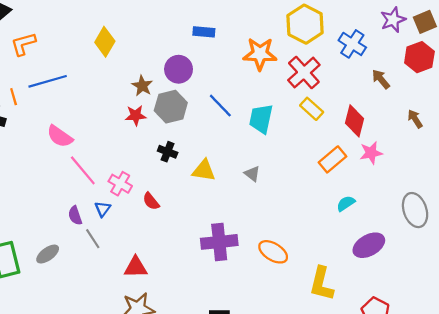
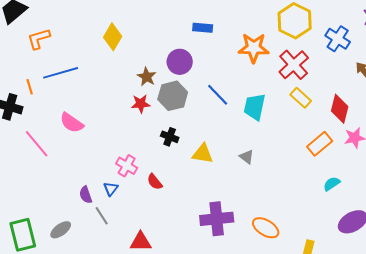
pink line: (83, 170) -> (37, 144), moved

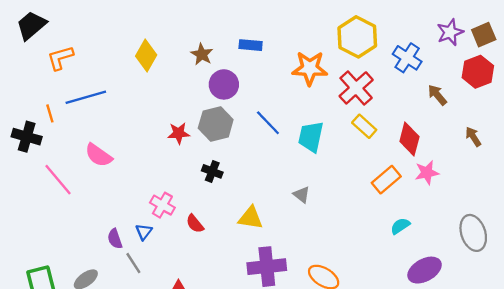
brown star: (147, 77) -> (202, 54), moved
yellow triangle: (203, 154) -> (251, 218), moved

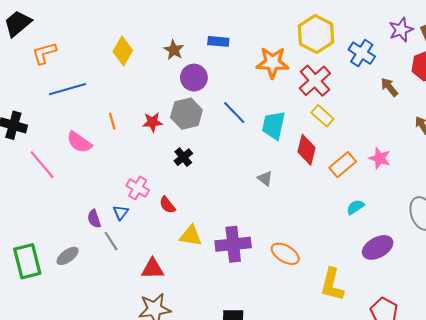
orange line: (50, 113) -> (112, 121), moved
red diamond: (409, 139) -> (306, 150), moved
black cross: (212, 171) -> (183, 157), turned 30
pink star: (427, 173) -> (380, 158), turned 30
yellow triangle: (251, 218) -> (191, 236), moved

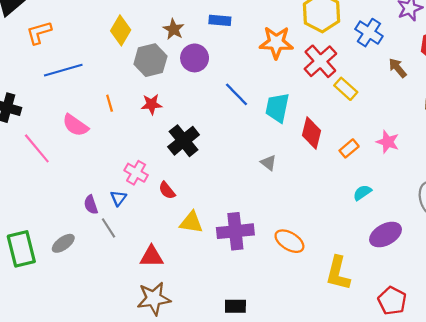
gray hexagon: (186, 114) -> (150, 60), moved
yellow rectangle: (322, 116) -> (346, 89), moved
black cross: (183, 157) -> (184, 141), size x1.6
orange rectangle: (343, 165) -> (349, 148), size x0.7

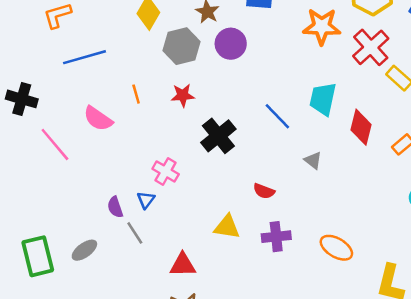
blue line: (237, 94) -> (277, 116), moved
red semicircle: (167, 190) -> (264, 191), moved, turned -30
purple cross: (235, 231) -> (276, 237), size x0.7

